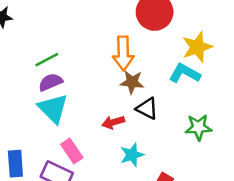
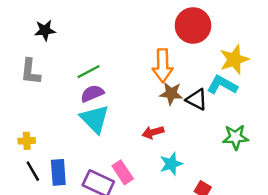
black triangle: (147, 108) -> (197, 100), moved
pink rectangle: (72, 151) -> (123, 172), moved

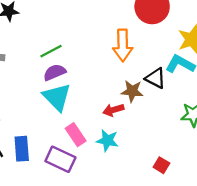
brown star: (171, 93) -> (132, 91), moved
cyan star: (171, 164) -> (107, 140), moved, turned 30
pink rectangle: (123, 172) -> (76, 135), moved

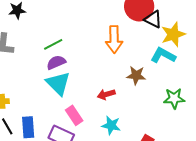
black triangle: (156, 78) -> (153, 19), moved
brown star: (132, 91) -> (136, 75), moved
cyan star: (107, 140) -> (111, 125), moved

